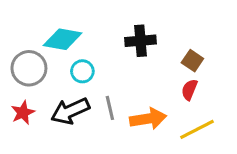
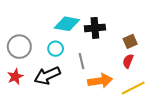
cyan diamond: (63, 39) -> (67, 24), moved
brown square: (192, 61) -> (130, 41), turned 32
gray line: (110, 108) -> (81, 61), moved

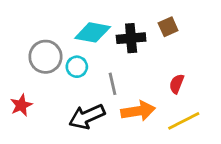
brown square: (130, 41) -> (168, 27), moved
gray circle: (19, 47) -> (45, 57), moved
black arrow: (47, 76) -> (87, 117), moved

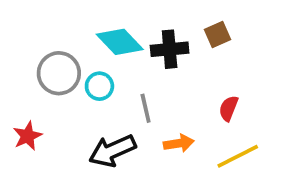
cyan diamond: (93, 32) -> (120, 42), turned 36
orange arrow: (138, 111) -> (179, 143), size x0.7

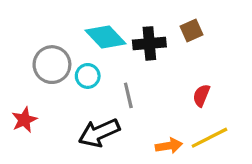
orange arrow: (179, 143) -> (169, 146), moved

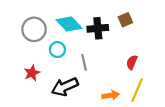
gray circle: (52, 65) -> (34, 29), moved
red star: (24, 120) -> (32, 73), moved
yellow line: (209, 138) -> (137, 90), turned -40

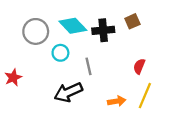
red star: (32, 73) -> (13, 78), moved

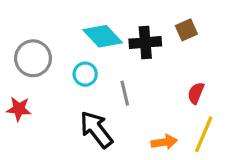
gray circle: (36, 31) -> (33, 58), moved
red star: (13, 78) -> (19, 109), turned 30
black arrow: (68, 92) -> (96, 129), turned 76

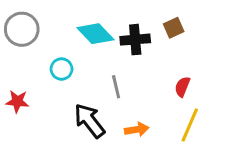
gray circle: (33, 58) -> (22, 29), moved
cyan circle: (85, 74) -> (62, 69), moved
orange arrow: (164, 142) -> (137, 129), moved

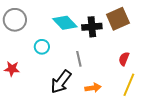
brown square: (174, 28) -> (118, 19), size x1.6
black arrow: (90, 121) -> (61, 82), turned -105

